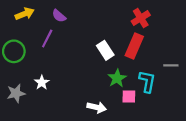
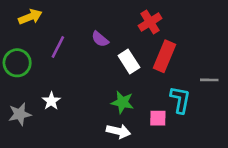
purple semicircle: (59, 16) -> (100, 39), moved
red cross: (141, 18) -> (150, 22), moved
green star: (117, 78) -> (122, 102), moved, turned -30

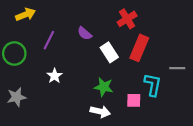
white star: (51, 101) -> (54, 76), moved

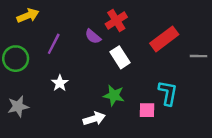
red cross: (127, 19) -> (116, 21), moved
red rectangle: (139, 48) -> (164, 39), moved, turned 30
gray line: (177, 68) -> (199, 56), moved
white arrow: (100, 112) -> (94, 119), moved, turned -30

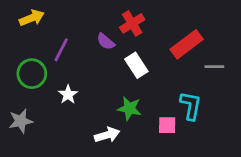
gray line: (199, 56) -> (214, 67), moved
green circle: (16, 59) -> (32, 74), moved

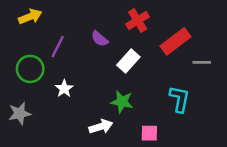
red cross: (132, 23) -> (138, 20), moved
white rectangle: (136, 65) -> (128, 61), turned 75
pink square: (167, 125) -> (149, 133), moved

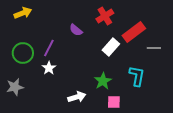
purple line: (58, 47) -> (49, 48), moved
white rectangle: (128, 61) -> (111, 47), moved
green star: (122, 102) -> (103, 81), moved, turned 30

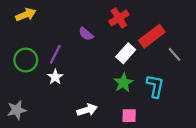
gray line: (154, 48) -> (174, 54), turned 48
green star: (103, 81) -> (123, 83), moved
gray star: (15, 87) -> (17, 110), moved

